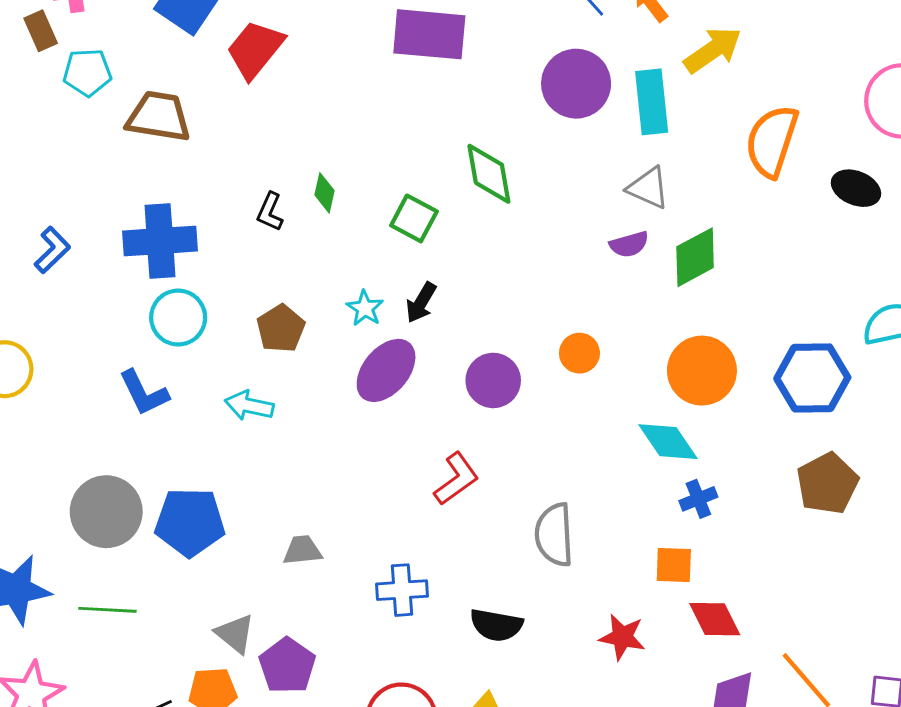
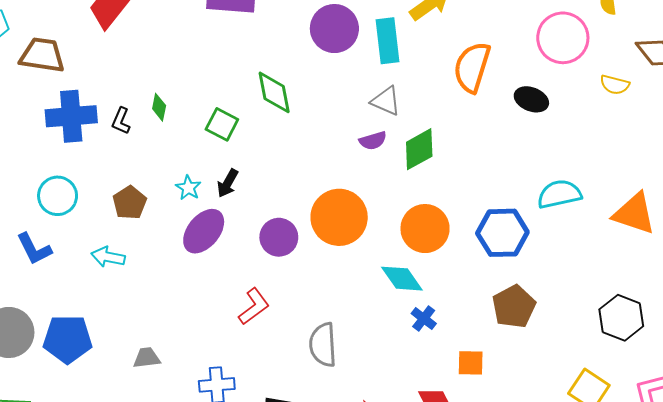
blue cross: (160, 241) -> (71, 116), moved
orange circle: (579, 353) -> (339, 217), size x2.0
blue cross: (698, 499) -> (424, 318), turned -30
orange square: (674, 565) -> (471, 363), moved

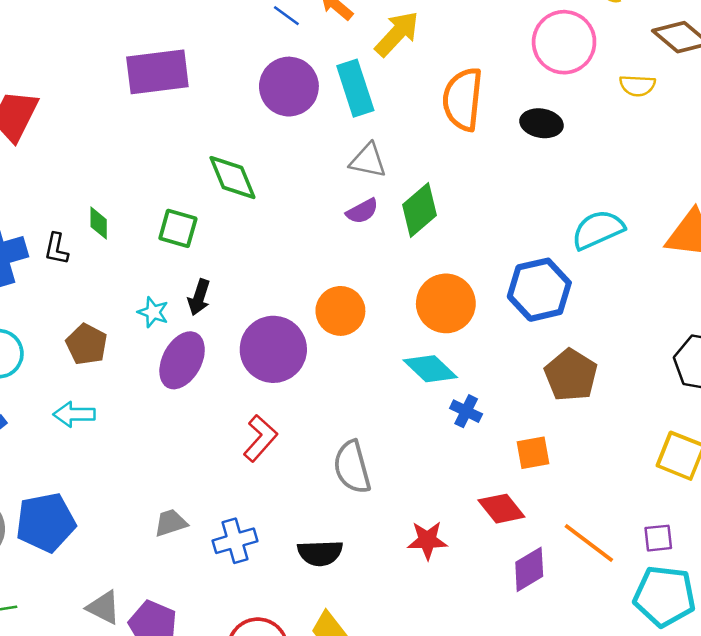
orange circle: (339, 217) -> (340, 311), size x0.7
purple circle: (279, 237) -> (273, 349), size x1.4
gray trapezoid: (147, 358) -> (171, 523), moved

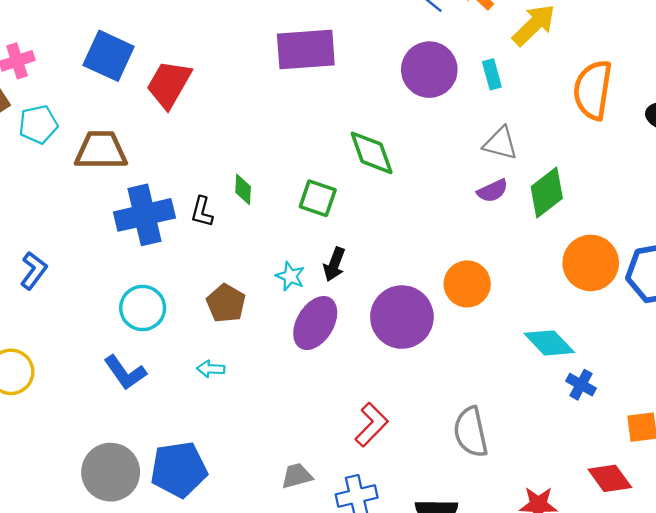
cyan rectangle: (355, 88) -> (492, 74), size x0.6
orange circle: (446, 303) -> (591, 263), moved
cyan arrow: (74, 414) -> (211, 369), size x0.7
red L-shape: (260, 438) -> (371, 425), moved

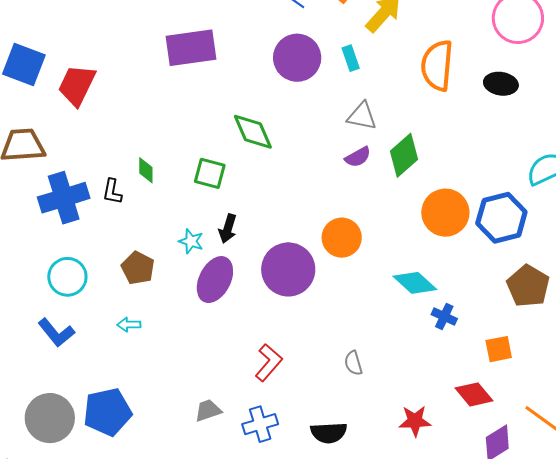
gray semicircle: (471, 432) -> (353, 363), size x0.6

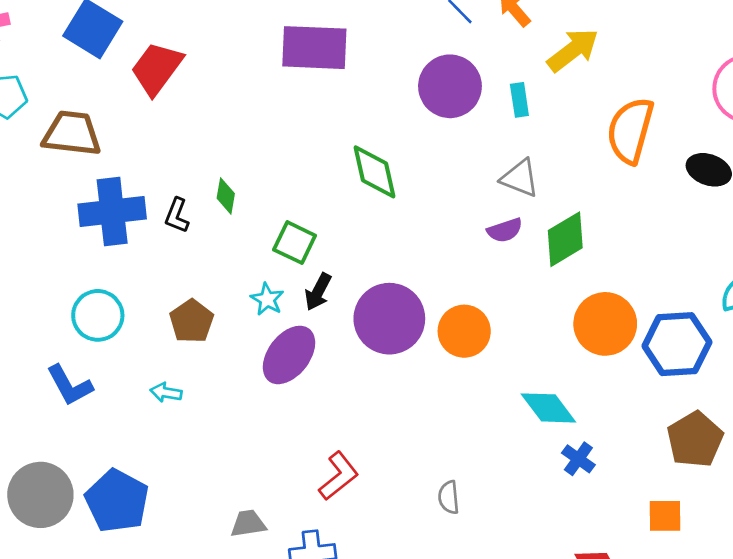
green square: (210, 173) -> (295, 243), moved
purple circle: (288, 269) -> (389, 319), moved
orange square: (499, 349) -> (665, 516), moved
blue pentagon: (107, 412) -> (117, 501), turned 30

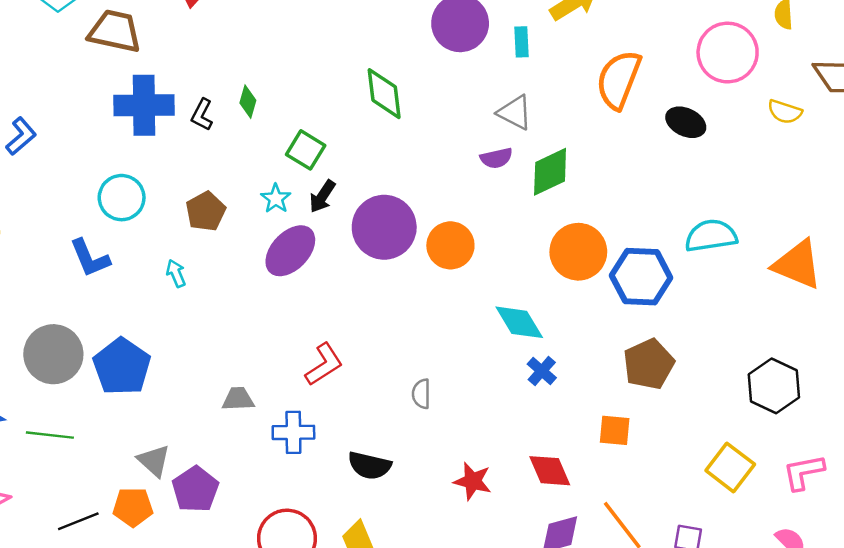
cyan arrow: (166, 393) -> (176, 273), turned 52

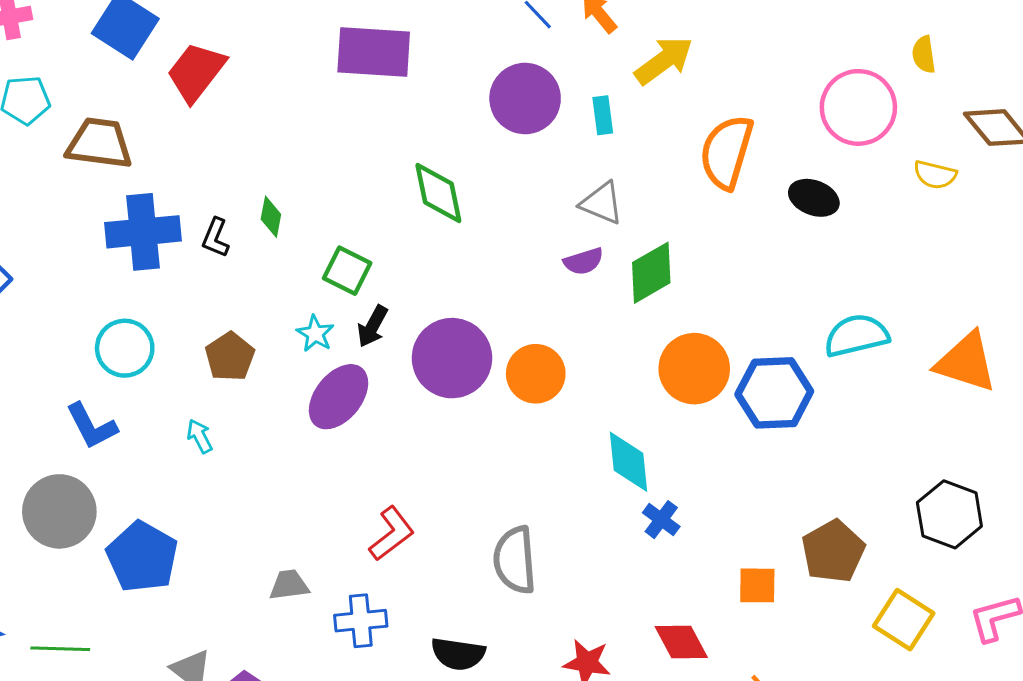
cyan diamond: (519, 322) -> (629, 462), turned 30
gray circle: (53, 354) -> (59, 511), moved
brown pentagon: (649, 364) -> (833, 551), moved
gray semicircle: (421, 394) -> (515, 560), size x1.8

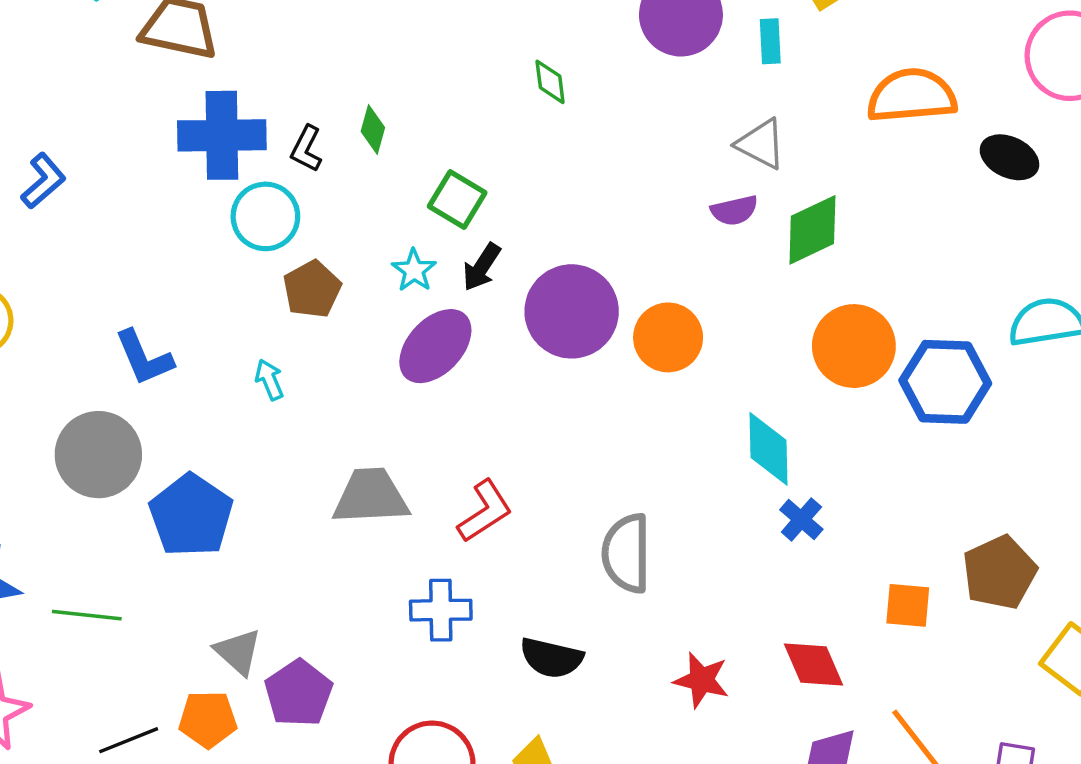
orange semicircle: (727, 152) -> (912, 96), turned 64
green diamond: (438, 193) -> (550, 82), moved, size x0.6
cyan circle: (125, 348) -> (265, 216), moved
gray trapezoid: (289, 585) -> (371, 496), moved, size x1.6

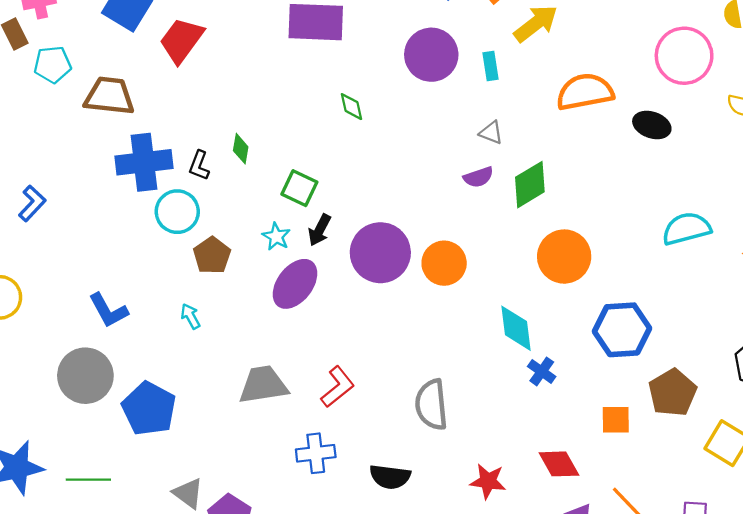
gray triangle: (761, 144) -> (491, 133), size x0.7
blue hexagon: (945, 382) -> (622, 330), moved

